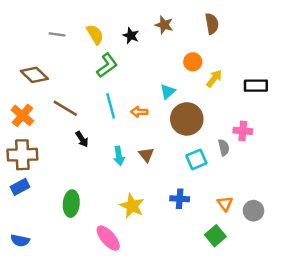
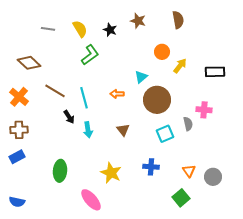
cyan line: (111, 106) -> (84, 98), moved
brown cross: (22, 155) -> (19, 130), size x0.7
cyan arrow: (119, 156) -> (88, 130), moved

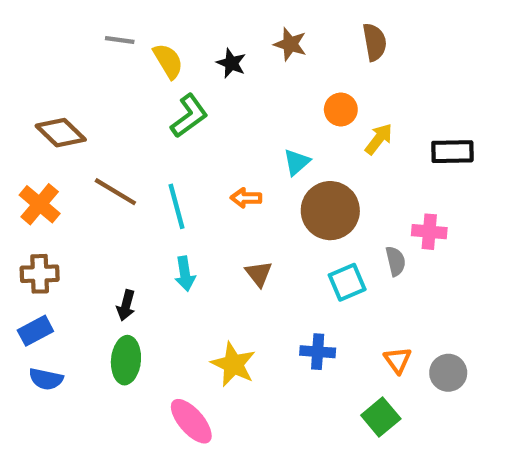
gray line: (48, 29) -> (120, 40), moved
black arrow: (69, 117) -> (126, 305), moved, turned 48
blue semicircle: (17, 202) -> (46, 379), moved

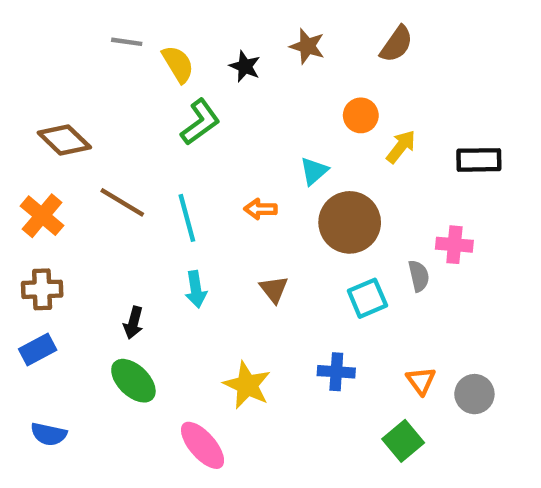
brown semicircle: (375, 42) -> (396, 44), turned 45
green ellipse: (126, 360) -> (133, 381), turned -51
blue semicircle: (46, 379) -> (49, 434), moved

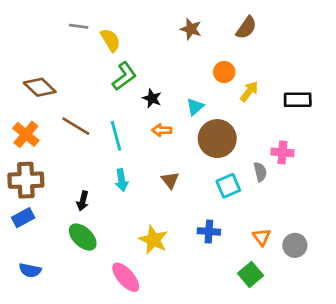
black star: (245, 66) -> (152, 98), moved
brown cross: (42, 289) -> (26, 180), size x1.4

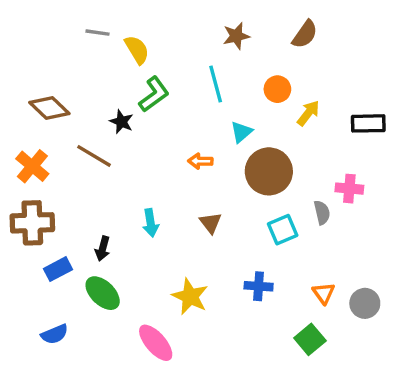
brown star: (191, 29) -> (236, 36), turned -30
black star: (152, 98) -> (121, 122), moved
cyan line: (116, 136) -> (216, 84), moved
blue rectangle: (23, 218) -> (58, 269), moved
blue semicircle: (30, 270) -> (55, 334), moved, turned -35

